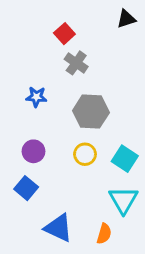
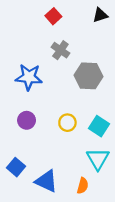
red square: (64, 34) -> (53, 16), moved
blue star: (36, 97) -> (29, 77), size x1.6
gray hexagon: (91, 112) -> (88, 76), moved
blue square: (26, 188) -> (16, 167), moved

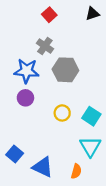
gray cross: (60, 50) -> (45, 46), moved
gray hexagon: (88, 76) -> (65, 70), moved
purple circle: (27, 120) -> (25, 98), moved

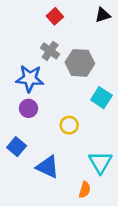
gray hexagon: (65, 70) -> (80, 63), moved
cyan square: (91, 116) -> (101, 98), moved
blue square: (15, 154) -> (17, 147), moved
blue triangle: (43, 167) -> (48, 167), moved

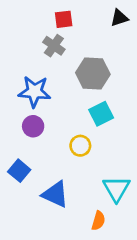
red square: (55, 16) -> (64, 19), turned 35
gray cross: (50, 51) -> (54, 46), moved
cyan square: (101, 98) -> (101, 114), moved, turned 30

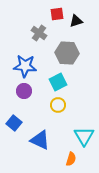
black triangle: (119, 18) -> (76, 21), moved
red square: (64, 19) -> (57, 14), moved
cyan square: (101, 114) -> (58, 82), moved

